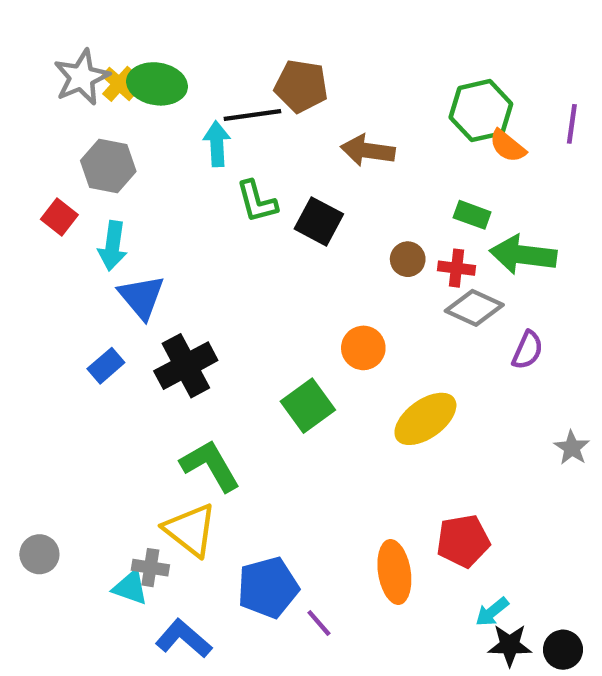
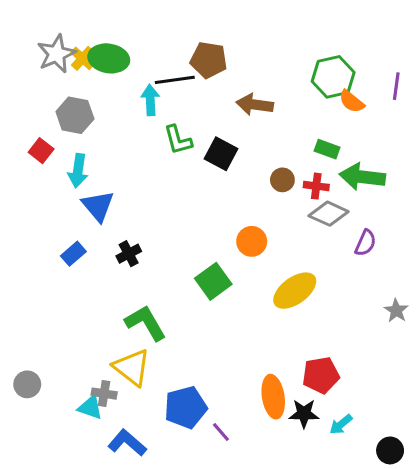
black cross: (186, 366) -> (129, 254), size x0.6
black star: (510, 645) -> (304, 414), moved

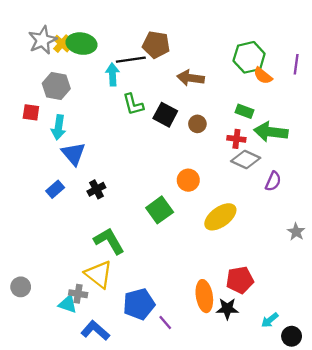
red square: (41, 151) -> (31, 112), turned -30
brown circle: (282, 180) -> (197, 124), moved
cyan arrow: (341, 424) -> (270, 320), moved

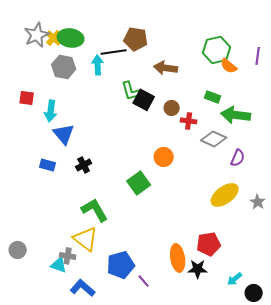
gray hexagon: (56, 86) -> (64, 67), moved
green L-shape: (133, 104) -> (131, 91), moved
red cross: (236, 139) -> (189, 121), moved
blue rectangle: (55, 189) -> (48, 165), turned 56
yellow ellipse: (220, 217) -> (225, 195), moved

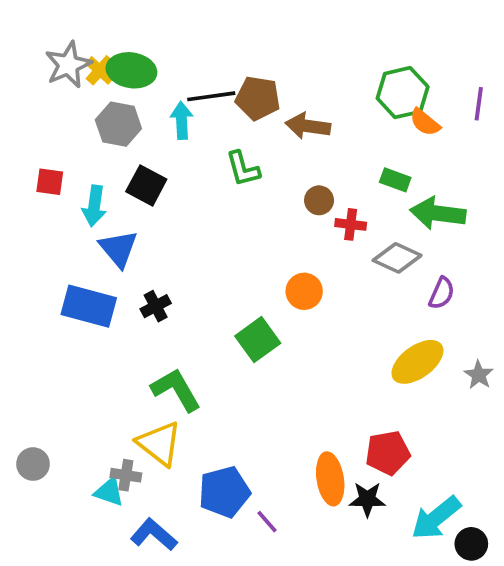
brown pentagon: (136, 39) -> (258, 98), moved
black square: (144, 100) -> (146, 185), moved
blue rectangle: (48, 165) -> (89, 306), size x1.8
cyan arrow: (235, 279) -> (436, 518), size x1.8

